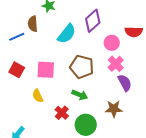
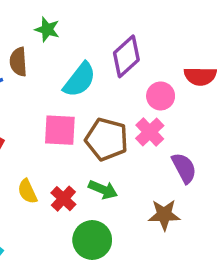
pink cross: (116, 64) -> (150, 132), moved
pink square: (46, 70) -> (60, 130), moved
red cross: (62, 113) -> (63, 199), moved
green circle: (86, 125) -> (92, 240), moved

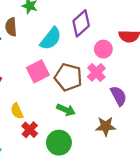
pink square: (60, 130) -> (38, 71), turned -30
red cross: (63, 199) -> (30, 130), moved

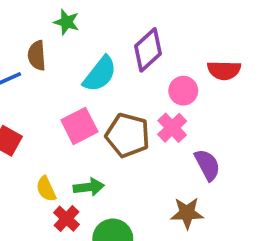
green arrow: (66, 110) -> (89, 187), moved, turned -30

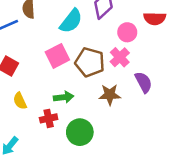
yellow semicircle: (46, 189) -> (20, 101), moved
brown star: (187, 213) -> (110, 95), moved
red cross: (66, 219) -> (49, 118), turned 35

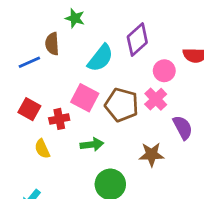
pink square: (57, 56) -> (85, 98), turned -35
brown star: (110, 95) -> (151, 154), moved
red cross: (49, 118) -> (59, 119), moved

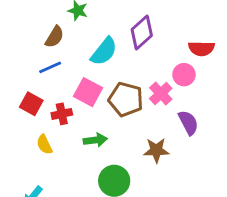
brown semicircle: (52, 44) -> (55, 37), turned -145
blue line: (29, 62) -> (50, 67), moved
pink circle: (164, 71) -> (184, 75), moved

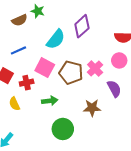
brown semicircle: (55, 37) -> (19, 20), moved, turned 35
pink circle: (184, 75) -> (119, 60), moved

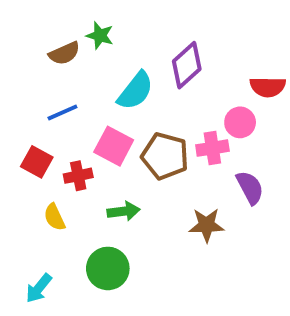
pink circle: (119, 60) -> (240, 122), moved
pink cross: (95, 69) -> (212, 148), turned 35
green circle: (63, 129) -> (108, 268), moved

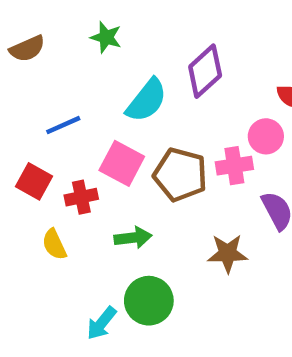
brown semicircle: (64, 53) -> (27, 49), moved
green circle: (108, 268) -> (149, 301), moved
cyan arrow: (39, 288) -> (102, 323), moved

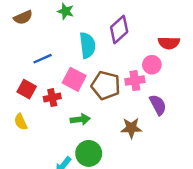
cyan semicircle: (147, 100) -> (87, 45), turned -45
yellow semicircle: (54, 244) -> (21, 122), moved

